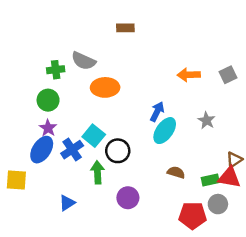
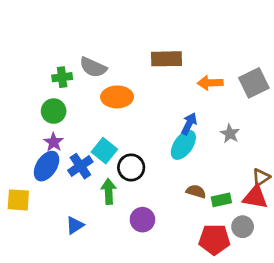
brown rectangle: (125, 28) -> (166, 59), moved, size x1.5
gray square: (228, 75) -> (254, 83), size x1.5
blue arrow: (157, 112) -> (189, 124), moved
green rectangle: (210, 180) -> (221, 200), moved

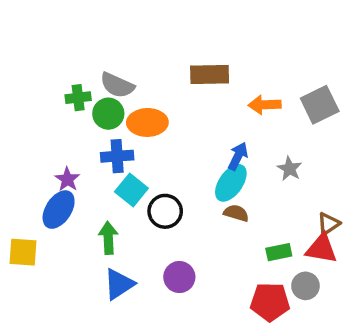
green circle: (54, 111) -> (108, 114), moved
blue cross: (80, 166) -> (117, 156), moved, turned 30
green arrow: (109, 191) -> (108, 238), moved
brown semicircle: (196, 191) -> (236, 213), moved
blue triangle: (75, 225) -> (119, 284), moved, size x1.4

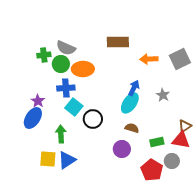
brown semicircle: (236, 213) -> (132, 128), moved
yellow square: (23, 252) -> (48, 159), moved
purple circle: (179, 277) -> (122, 149), moved
red pentagon: (270, 302) -> (152, 170), turned 30

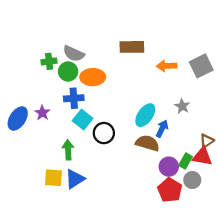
blue arrow: (134, 88) -> (162, 129), moved
blue ellipse: (33, 118) -> (18, 118), moved
brown semicircle: (132, 128) -> (148, 143), size x1.5
green rectangle: (157, 142) -> (186, 161), moved, turned -48
purple circle: (122, 149) -> (169, 167), moved

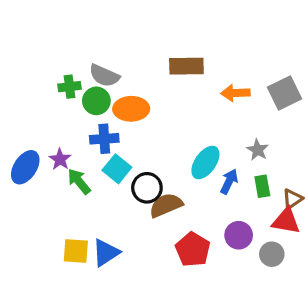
brown semicircle: (148, 143) -> (166, 205), moved, turned -40
green arrow: (68, 150) -> (79, 181), moved, turned -36
green rectangle: (186, 161) -> (262, 186), moved, turned -40
red pentagon: (170, 190) -> (193, 249), moved

